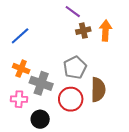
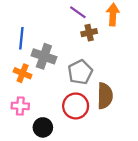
orange arrow: (105, 31) -> (113, 15), moved
blue line: (20, 36) -> (21, 38), turned -42
gray cross: (41, 83) -> (44, 56), moved

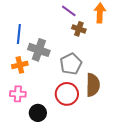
brown cross: (89, 33) -> (79, 29), turned 32
orange cross: (23, 73) -> (20, 65), turned -35

